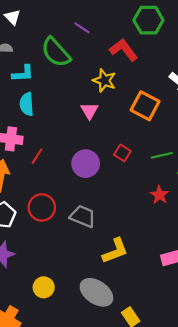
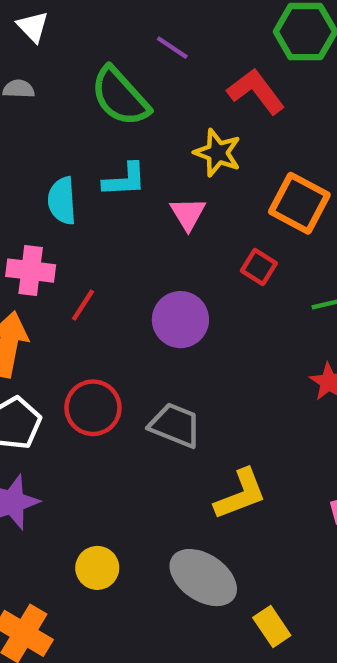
cyan L-shape: (23, 74) -> (125, 180), moved
red square: (122, 153) -> (259, 267), moved

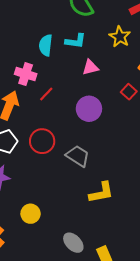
pink triangle: (188, 214) -> (90, 67), moved, turned 36
gray ellipse: (203, 578) -> (73, 243), moved, size x0.7

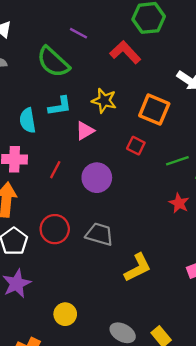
yellow star: (120, 37) -> (104, 101), moved
red line: (46, 94) -> (55, 170), moved

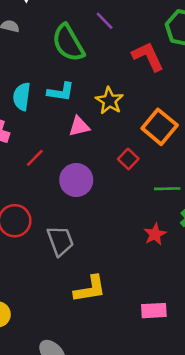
gray trapezoid: (99, 234) -> (60, 241), turned 36

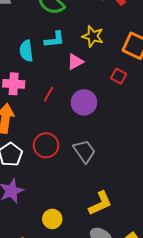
yellow L-shape: (90, 289) -> (100, 203), moved

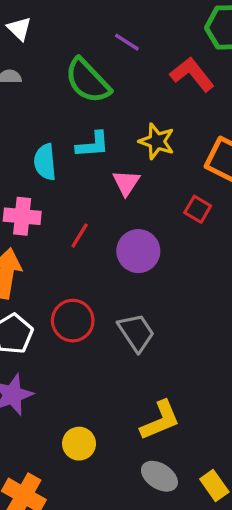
pink triangle: (75, 62) -> (126, 183), turned -30

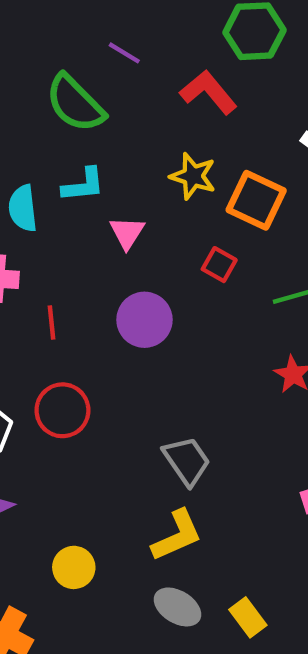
yellow star: (157, 141) -> (193, 176), moved
red line: (80, 235) -> (52, 323), moved, turned -36
gray trapezoid: (136, 332) -> (187, 461), moved

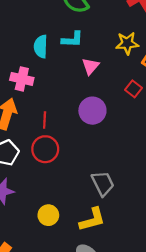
yellow star: (193, 176) -> (127, 43), turned -30
red line: (52, 323) -> (45, 120), moved
yellow circle: (74, 567) -> (48, 215), moved

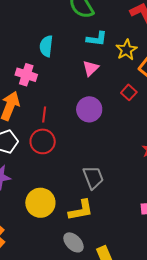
cyan L-shape: (72, 39) -> (97, 39), moved
yellow star: (127, 43) -> (126, 50), turned -30
yellow circle: (48, 215) -> (40, 203), size x1.5

